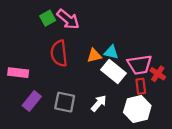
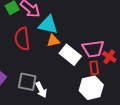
cyan triangle: (111, 52) -> (48, 25), moved, size x1.5
white arrow: (99, 103) -> (41, 90), moved, turned 112

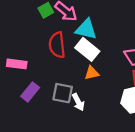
orange triangle: (53, 41) -> (92, 73), moved
white rectangle: (70, 55) -> (87, 49), moved

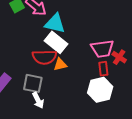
red semicircle: (57, 45) -> (44, 57), moved, turned -85
white arrow: (78, 102) -> (38, 100), moved

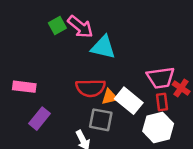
white rectangle: (56, 42) -> (129, 101), moved
gray square: (33, 83) -> (101, 120), moved

